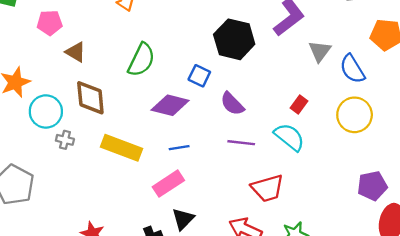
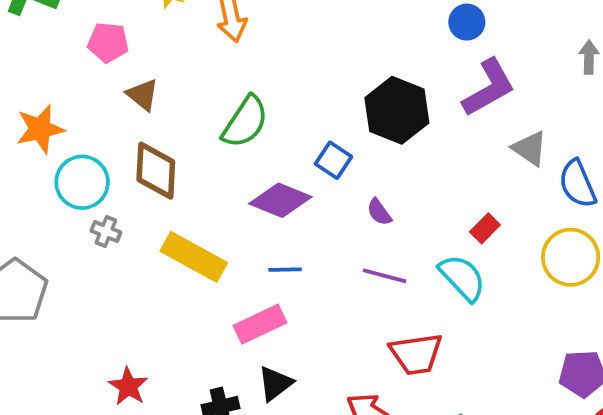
gray triangle: (320, 51) -> (530, 148), turned -40
purple semicircle: (232, 104) -> (379, 212), size x0.7

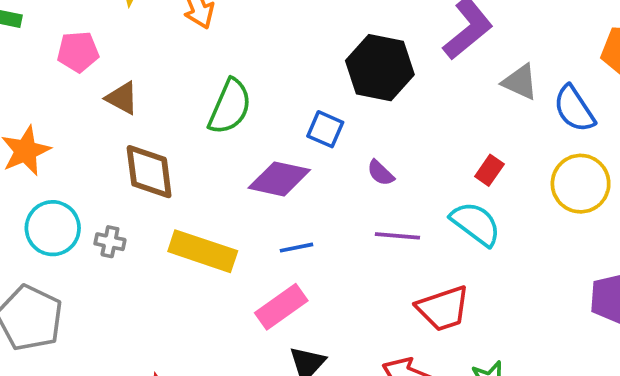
cyan circle: (82, 182) -> (53, 228), moved

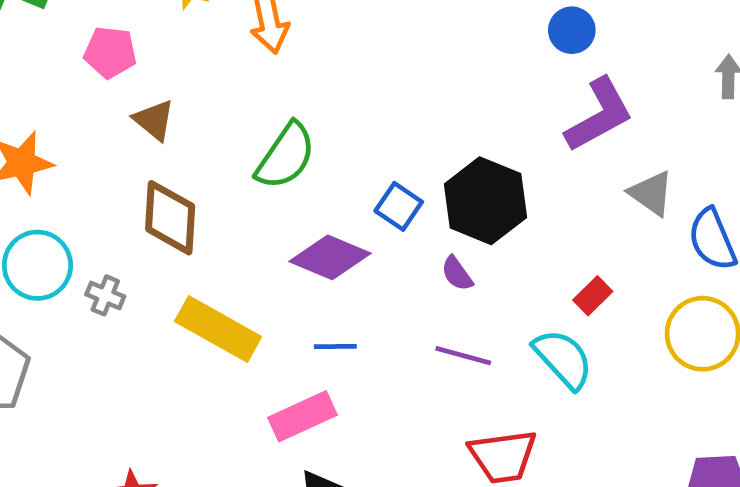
black hexagon: (380, 68) -> (485, 201), moved

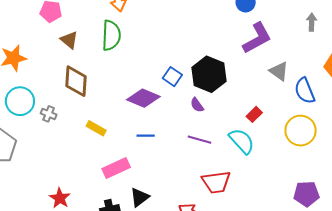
green semicircle: (286, 156) -> (111, 35), moved, turned -32
yellow rectangle: (218, 329) -> (96, 128), size x0.6
pink rectangle: (302, 416) -> (116, 168), moved

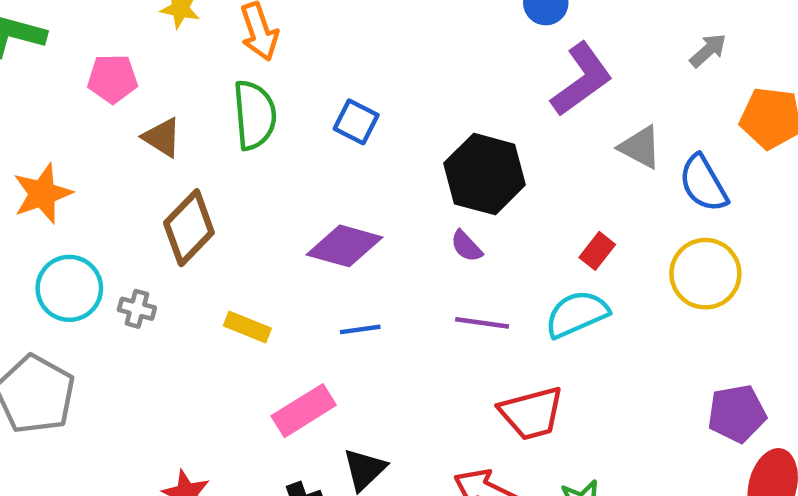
gray arrow: (312, 22) -> (708, 50), moved, turned 54
blue square: (172, 77) -> (356, 122), moved
brown diamond: (76, 81) -> (189, 228), turned 48
cyan semicircle: (242, 141) -> (577, 314), turned -64

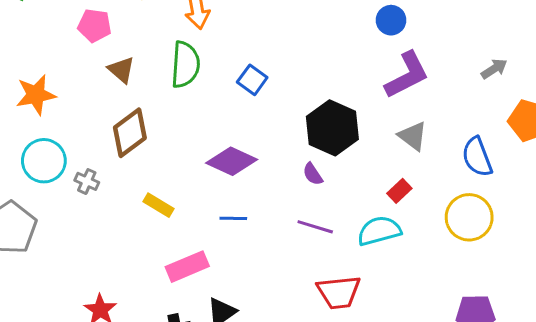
gray triangle: (640, 147) -> (413, 136), moved

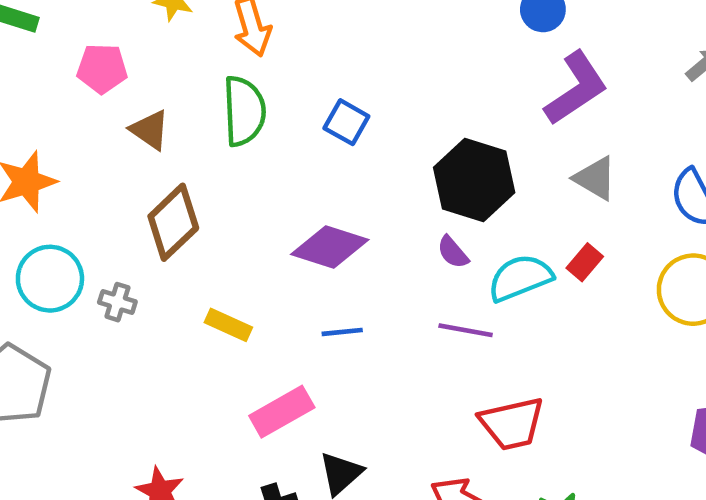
cyan semicircle: (379, 231) -> (520, 278), moved

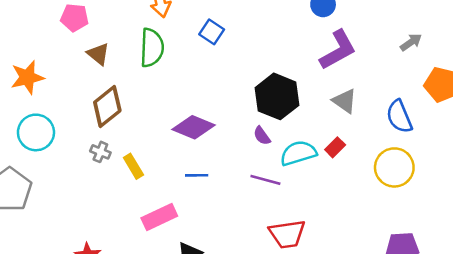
blue square: (346, 122) -> (212, 32), moved
gray cross: (117, 302) -> (100, 152), moved
yellow rectangle: (228, 325) -> (133, 166), turned 30

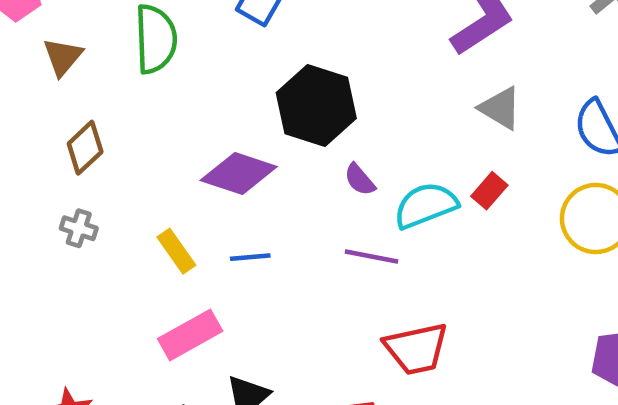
brown triangle: (98, 54) -> (63, 57), turned 35
black hexagon: (277, 96) -> (316, 106), moved
brown diamond: (107, 106) -> (85, 148), size x0.7
yellow rectangle: (133, 166) -> (176, 251), moved

